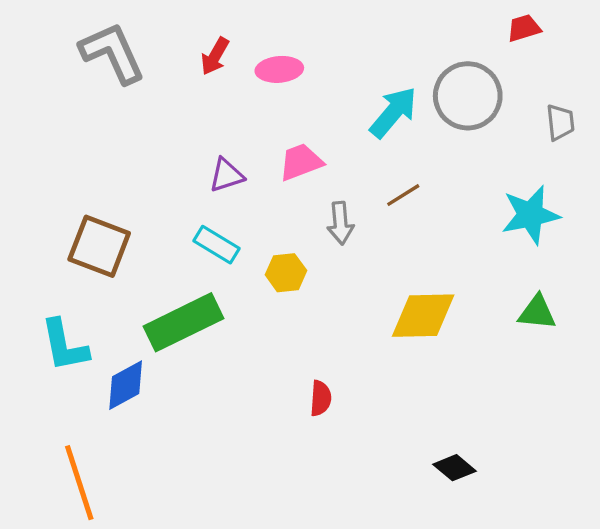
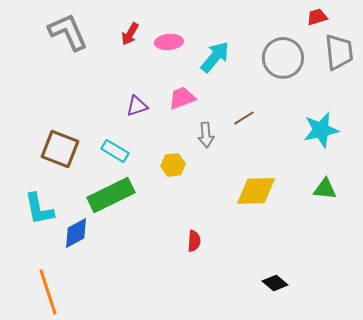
cyan arrow: (393, 112) -> (215, 57), moved
gray trapezoid: (560, 122) -> (339, 52), moved, size x1.6
cyan rectangle: (217, 245) -> (115, 151), moved

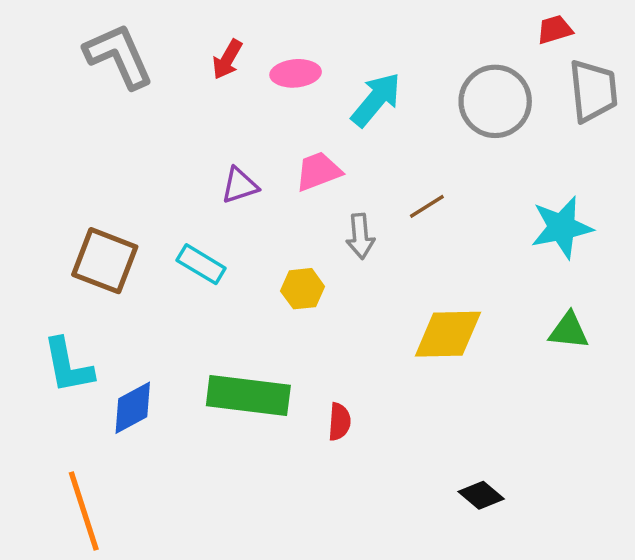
green rectangle: (111, 195) -> (248, 395), moved, turned 33

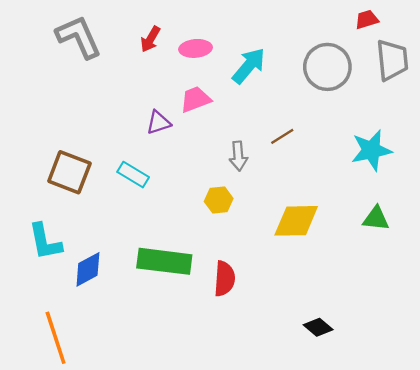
pink trapezoid: (318, 171) -> (196, 99), moved
yellow hexagon: (303, 289) -> (219, 200), moved
red semicircle: (339, 422) -> (224, 279), size x1.4

